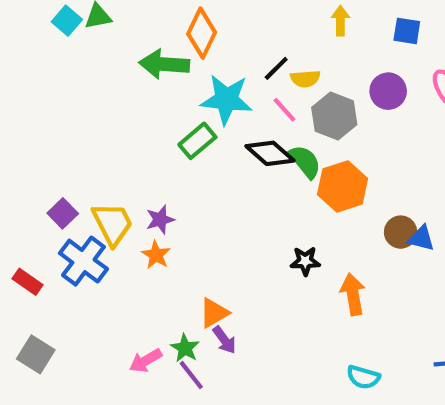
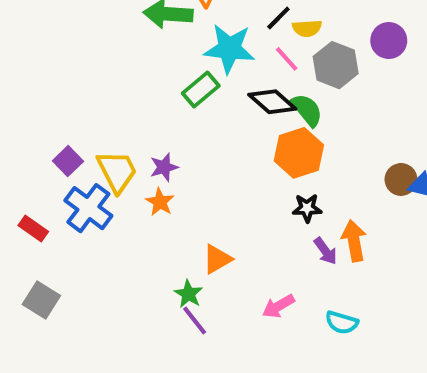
orange hexagon: (343, 186) -> (299, 153), moved
purple arrow: (224, 340) -> (325, 251), moved
pink arrow: (146, 361) -> (278, 306), moved
cyan semicircle: (363, 377) -> (342, 323), moved

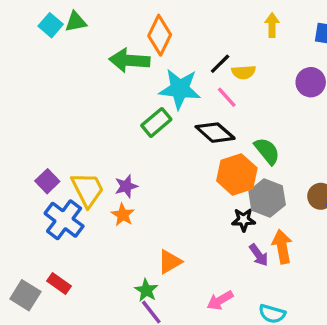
gray hexagon: (336, 65) -> (267, 198), moved
green semicircle: (307, 110) -> (267, 151), moved
red rectangle: (33, 229) -> (59, 284), moved

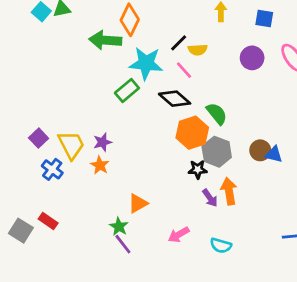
blue cross: (64, 220) -> (52, 169), size x0.7

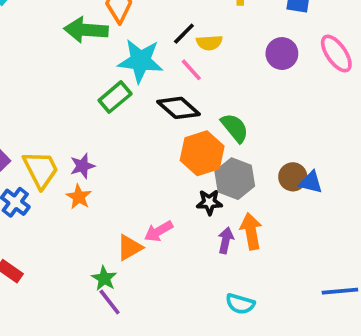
purple arrow: (210, 198) -> (226, 240), turned -132
pink arrow: (179, 235) -> (159, 231), moved

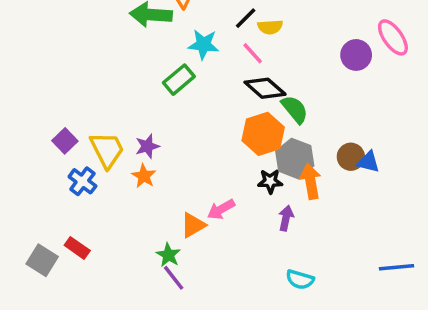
purple circle: (282, 54) -> (356, 55), moved
cyan star: (140, 61) -> (203, 44), size x0.7
black diamond: (179, 108) -> (265, 88), moved
orange arrow: (251, 231) -> (310, 181), moved

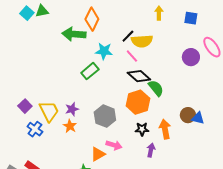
yellow semicircle: (270, 27) -> (142, 41), size x1.5
gray hexagon: (295, 158) -> (105, 116), moved
pink arrow: (221, 209) -> (114, 145), turned -133

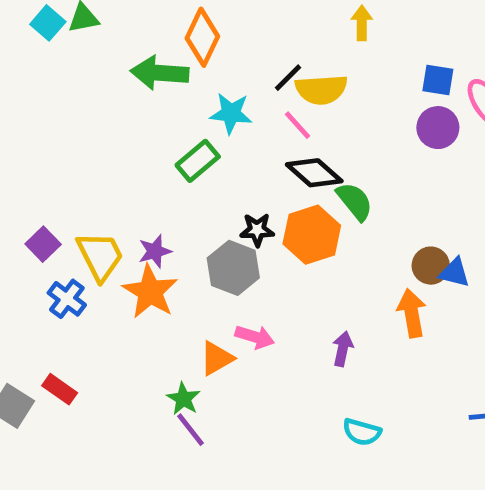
blue square: (191, 18) -> (438, 80), moved
orange star: (70, 126) -> (150, 292), size x1.6
black star: (142, 129) -> (257, 230), moved
orange arrow: (165, 129) -> (412, 313), moved

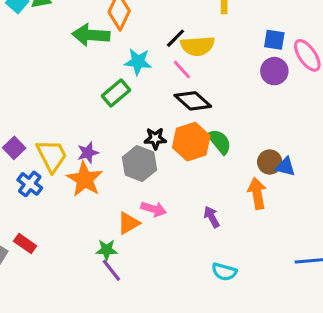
green semicircle: (355, 201) -> (219, 142), moved
purple arrow: (343, 349) -> (212, 217), turned -40
green star: (183, 399) -> (107, 250), turned -30

